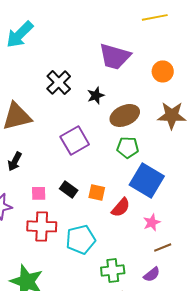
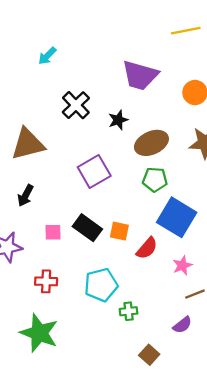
cyan arrow: (20, 34) -> (47, 56), moved, size x0.6
black rectangle: (69, 189) -> (87, 228), size x1.4
red cross: (42, 226) -> (46, 281), moved, size x0.7
green cross: (113, 270) -> (129, 311), moved, size x0.7

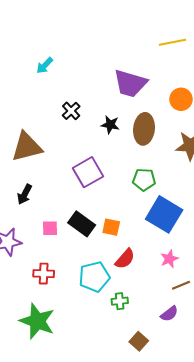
black cross: (76, 105) -> (71, 111), size x0.7
black star: (118, 120) -> (110, 125), turned 30
brown ellipse: (151, 143) -> (144, 129), moved, turned -60
red semicircle: (147, 248) -> (125, 259), moved

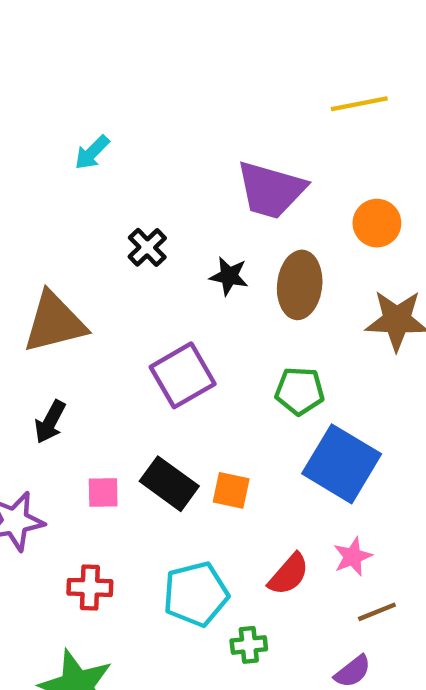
red semicircle: (125, 259) -> (289, 574), moved

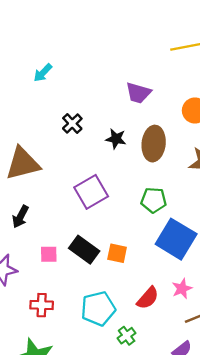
purple trapezoid: (271, 190) -> (138, 93), size x0.7
green cross: (249, 645) -> (127, 336), turned -30

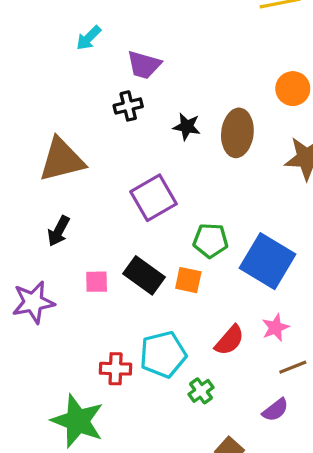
purple trapezoid: (138, 93) -> (144, 65), moved
black cross: (72, 123) -> (128, 106), turned 30
green pentagon: (154, 200) -> (211, 241), moved
red cross: (42, 305) -> (116, 369), moved

